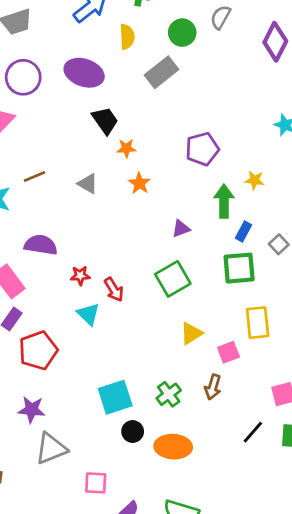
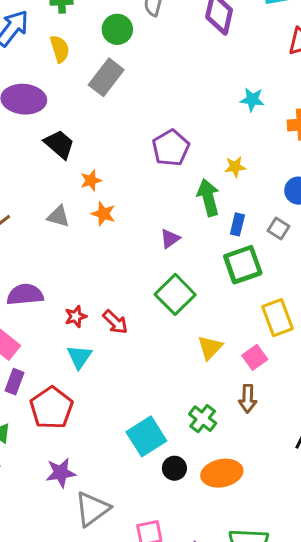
orange star: (126, 148) -> (91, 180), moved
orange star: (139, 183) -> (103, 214), moved
cyan triangle: (88, 314) -> (79, 357), moved, turned 35

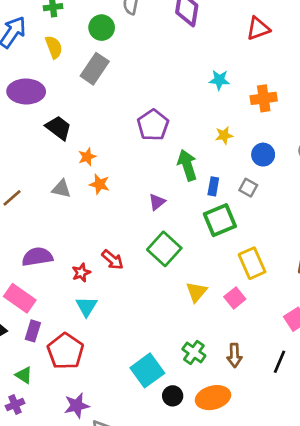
yellow star: (235, 167) -> (224, 135), moved
red arrow: (115, 322) -> (113, 260), moved
brown arrow: (248, 399) -> (234, 355), moved

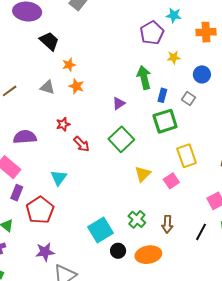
purple pentagon: (153, 125) -> (152, 33), moved
red star: (81, 273) -> (63, 124), moved

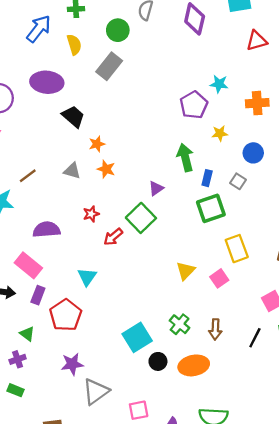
green square: (121, 139) -> (141, 218), moved
red arrow: (81, 144) -> (113, 237), turned 96

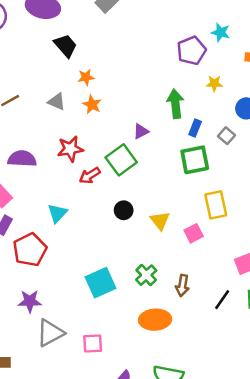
red star: (91, 214) -> (70, 149), size x1.5
yellow triangle: (186, 271) -> (160, 221), turned -30
black circle: (158, 361) -> (124, 210), moved
pink square: (139, 410) -> (93, 344), moved

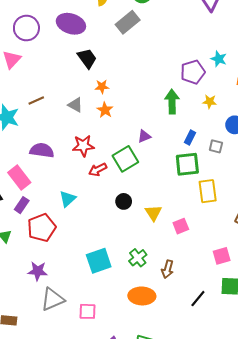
green arrow: (175, 104) -> (172, 102), moved
gray square: (227, 136) -> (216, 146), turned -32
yellow rectangle: (216, 205) -> (208, 191), moved
black line: (222, 300) -> (198, 299), moved

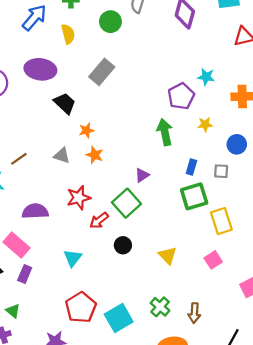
gray rectangle: (128, 22) -> (102, 72), moved
black circle: (124, 201) -> (123, 245), moved
pink square: (181, 226) -> (213, 260), moved
red pentagon: (42, 228) -> (81, 307), moved

